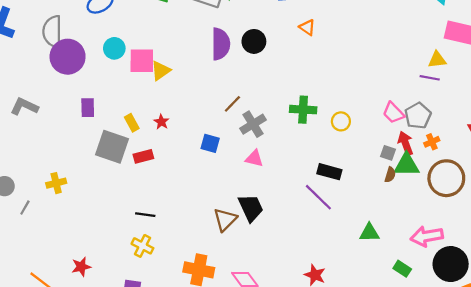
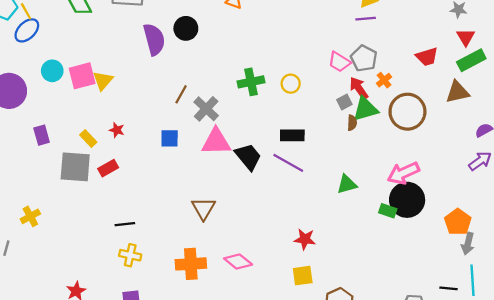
gray square: (388, 153) -> (344, 102), turned -32
pink triangle: (254, 158) -> (216, 142), size x1.6
black trapezoid: (251, 208) -> (248, 157), moved
black circle: (451, 264) -> (407, 200), moved

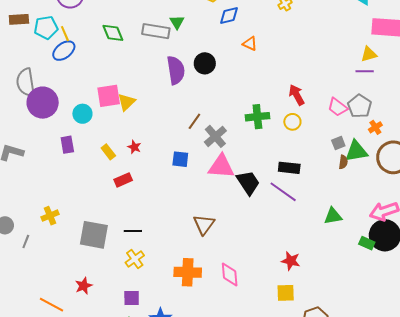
cyan circle: (52, 71) -> (82, 114), moved
red arrow: (359, 88) -> (297, 95), moved
gray square: (75, 167) -> (94, 235), moved
yellow cross: (130, 255) -> (135, 259), turned 36
pink diamond: (238, 262) -> (230, 275), turned 40

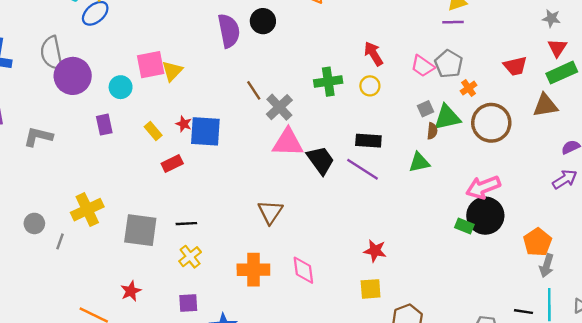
brown line: (194, 121) -> (254, 90), turned -66
blue square: (180, 159) -> (205, 131), moved, size x1.6
yellow cross: (50, 216) -> (87, 210), size x1.5
green triangle: (333, 216) -> (419, 162), moved

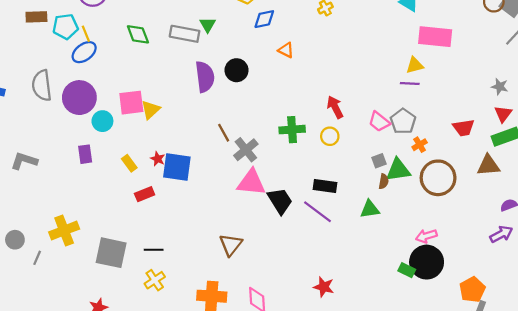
purple circle: (73, 76) -> (79, 98), moved
pink arrow: (483, 187) -> (426, 236), size x0.7

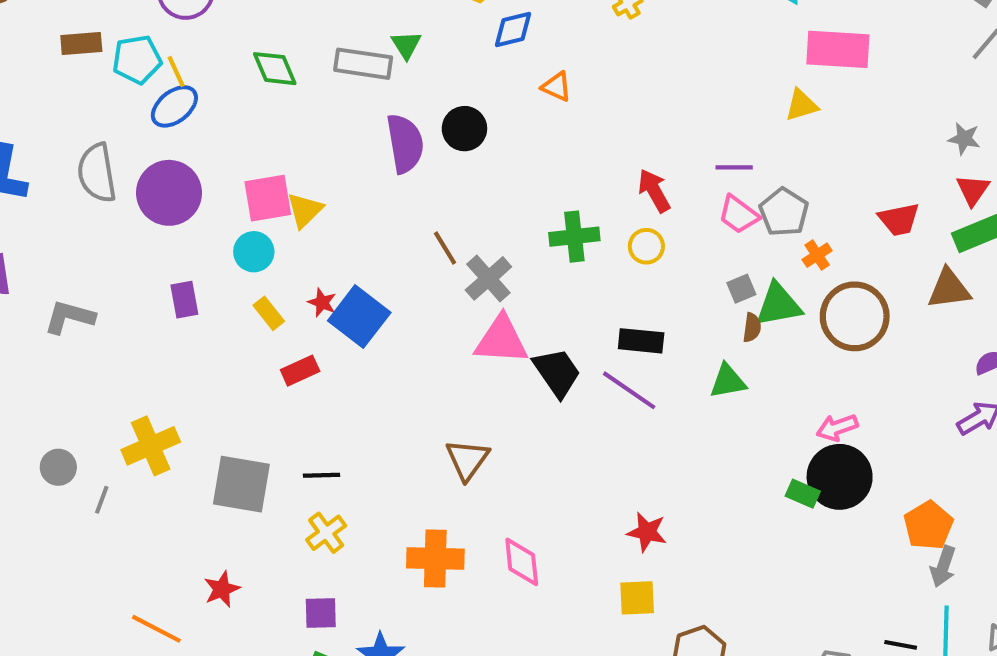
purple line: (410, 84) -> (734, 167), moved
cyan circle: (102, 121) -> (254, 252), moved
blue square: (177, 167) -> (359, 317), turned 32

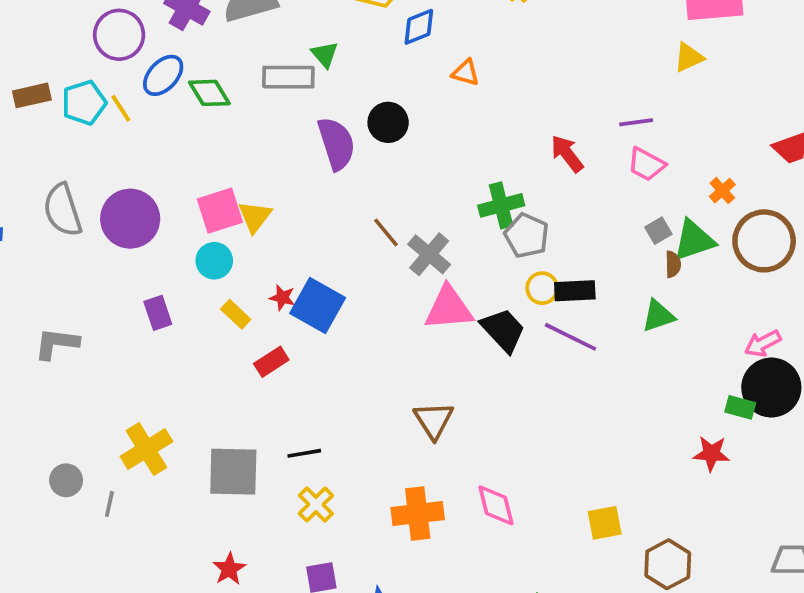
blue ellipse: (174, 106) -> (163, 75), moved
gray pentagon: (784, 212) -> (527, 236), moved
yellow circle: (646, 246) -> (542, 288), moved
red star: (647, 532) -> (711, 453), moved

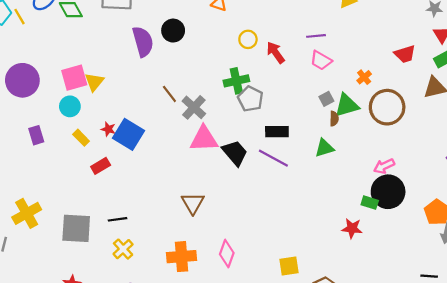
yellow circle: (542, 288) -> (248, 39), moved
pink diamond: (496, 505) -> (227, 254), turned 32

